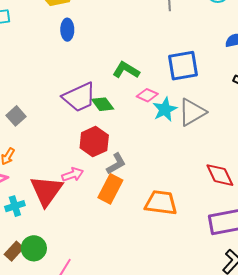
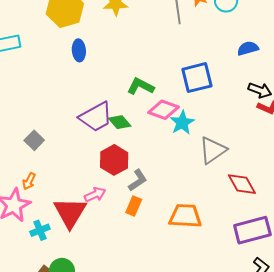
pink diamond: (147, 95) -> (164, 110), size x1.4
gray triangle: (192, 112) -> (213, 150), moved
orange rectangle: (110, 189) -> (134, 206), size x0.7

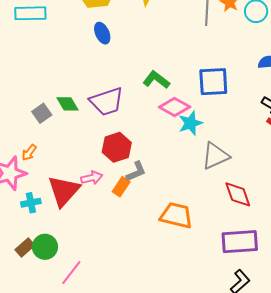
blue ellipse: (79, 50) -> (102, 33), turned -30
green diamond: (120, 122) -> (67, 104), moved
orange rectangle: (134, 206) -> (121, 187), moved

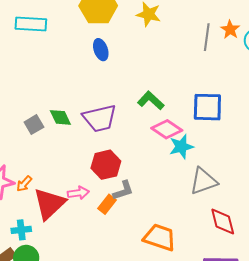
orange arrow: (29, 153) -> (24, 184), moved
cyan cross: (31, 203) -> (21, 230), moved

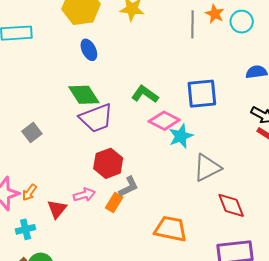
green diamond: (60, 117) -> (84, 95), moved, size x1.4
red triangle: (49, 204) -> (57, 209), size x0.6
cyan cross: (21, 230) -> (26, 229), moved

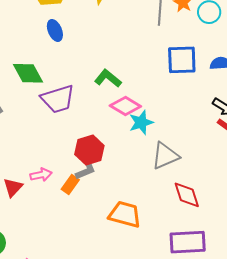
blue square: (202, 94) -> (182, 60), moved
green diamond: (84, 95) -> (28, 73), moved
red hexagon: (108, 163) -> (89, 150), moved

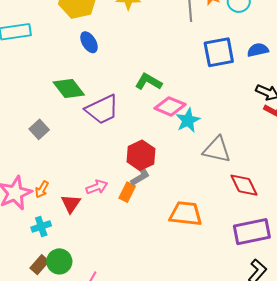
gray triangle: (165, 156) -> (217, 150), turned 44

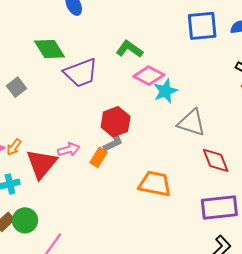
red triangle: (71, 204) -> (41, 164), size x1.6

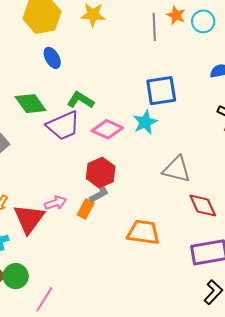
blue square: (202, 26) -> (161, 91), moved
green L-shape: (130, 49) -> (80, 100), moved
pink diamond: (149, 76) -> (107, 129), moved
cyan star: (165, 91) -> (145, 122), moved

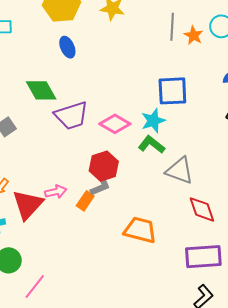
orange star: (176, 15) -> (194, 35), moved
green L-shape: (80, 100) -> (151, 145), moved

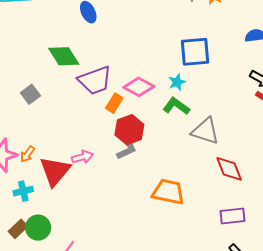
cyan star: (153, 121) -> (177, 82), size x0.7
orange rectangle: (85, 201) -> (114, 103), moved
purple rectangle: (203, 257) -> (233, 216), size x0.7

